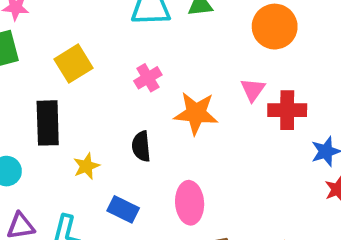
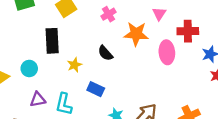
pink triangle: (253, 90) -> (159, 14), moved
black semicircle: (141, 146) -> (105, 53), turned -35
pink ellipse: (190, 203) -> (167, 52), moved

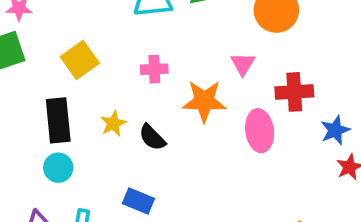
pink cross: (108, 14) -> (154, 69), turned 32
yellow star: (74, 65) -> (113, 124), moved
cyan circle: (29, 68) -> (58, 168), moved

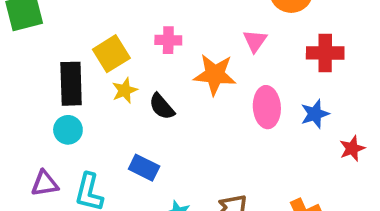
yellow square: (80, 60) -> (111, 54), moved
red cross: (294, 92) -> (325, 53), moved
blue star: (335, 130) -> (315, 114), moved

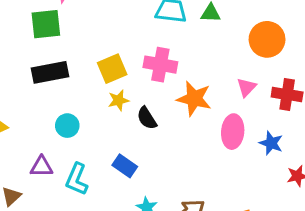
pink cross: (168, 40) -> (160, 65), size x1.5
pink triangle: (255, 41) -> (247, 87), moved
black rectangle: (71, 84) -> (50, 72), moved, turned 72
blue star: (315, 114) -> (271, 143), turned 30

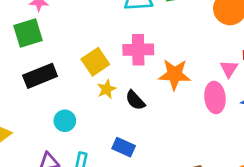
pink triangle: (247, 87) -> (229, 69), moved

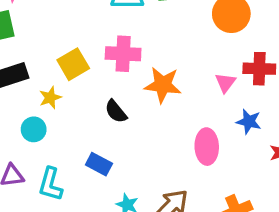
yellow star: (107, 89) -> (50, 98), moved
pink ellipse: (215, 97) -> (207, 147), moved

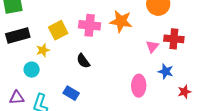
orange star: (163, 85) -> (121, 21), moved

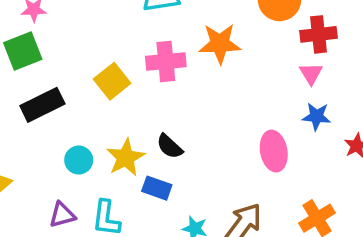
red cross: (174, 39) -> (319, 34), moved
pink triangle: (152, 46) -> (311, 74), moved
yellow star: (43, 50) -> (126, 158), moved, size x1.5
black semicircle: (83, 61) -> (170, 146), moved

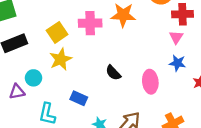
black semicircle: (170, 146) -> (113, 73), moved
yellow star: (126, 158) -> (61, 59), moved
purple triangle: (62, 215) -> (17, 92), moved

